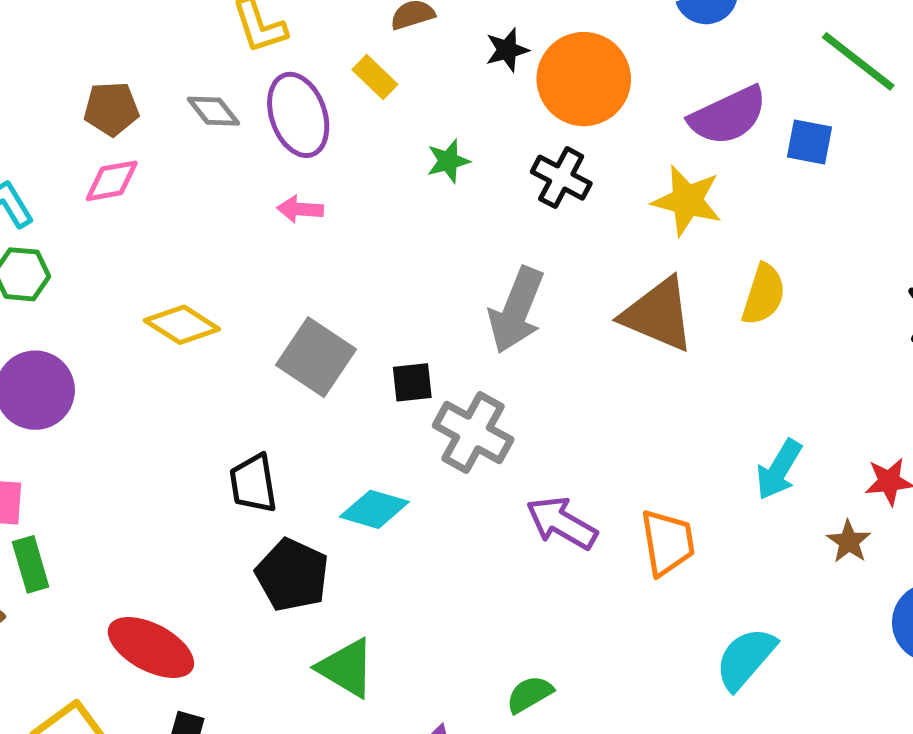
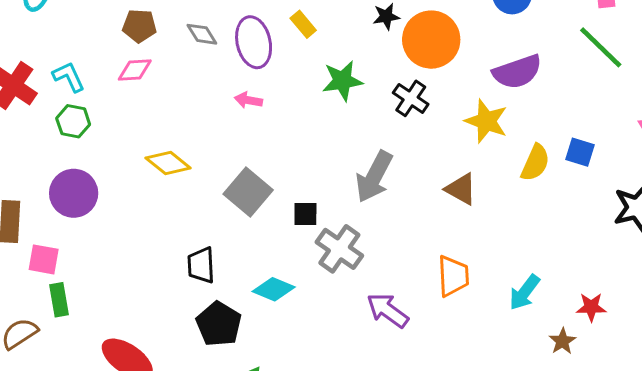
blue square: (810, 142) -> (580, 152), moved
green star: (448, 161) -> (342, 81), size x1.5
yellow semicircle: (764, 294) -> (535, 163), moved
brown triangle: (658, 315) -> (461, 189), size x0.7
orange trapezoid: (667, 542) -> (453, 276), moved

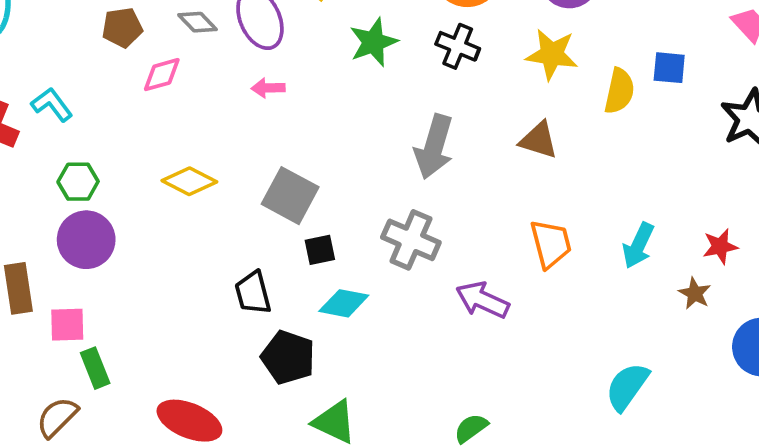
pink diamond: (135, 70) -> (162, 75), moved
green hexagon: (73, 121) -> (78, 182), moved
black square: (305, 214) -> (320, 250), moved

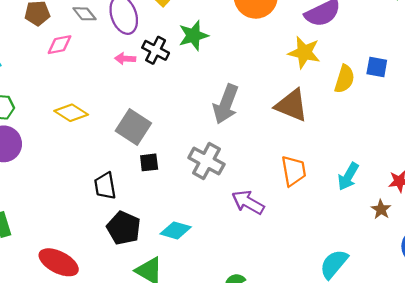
black cross: (458, 46) -> (156, 50), moved
brown triangle: (539, 140) -> (291, 105), size x1.4
cyan diamond: (344, 303) -> (176, 230), moved

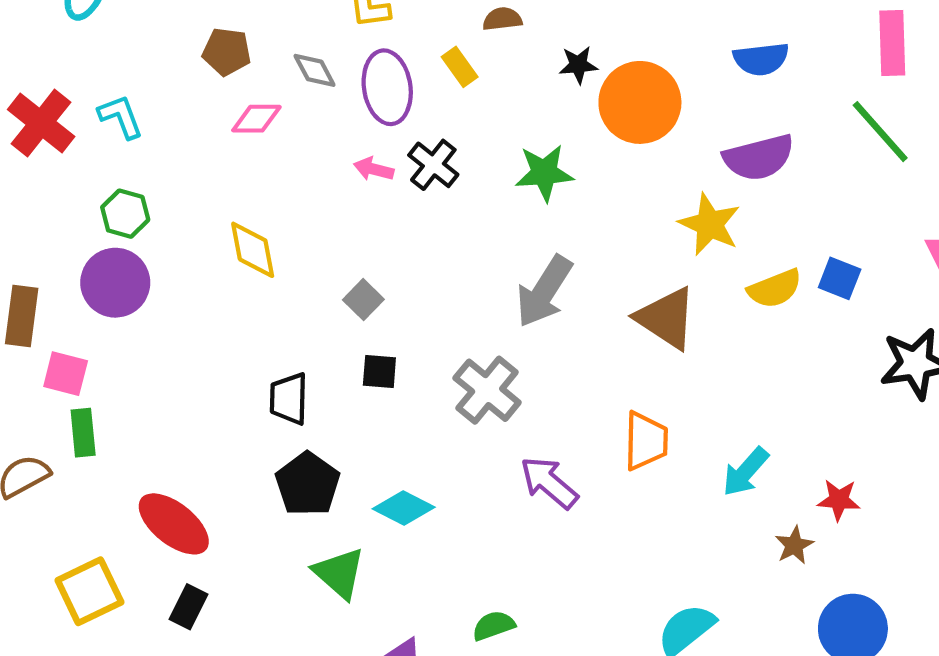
green star: (193, 36) -> (544, 173), moved
yellow semicircle: (344, 79) -> (775, 289), turned 40
yellow diamond: (71, 113) -> (253, 250), turned 36
gray square: (133, 127) -> (363, 300), size x0.6

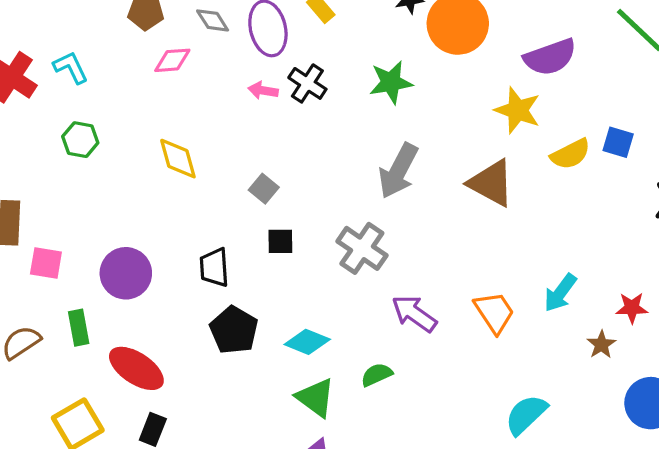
purple circle: (115, 283) -> (126, 273), moved
green rectangle: (83, 433) -> (79, 328), moved
orange trapezoid: (646, 441) -> (494, 312), moved, turned -30
green triangle: (339, 573) -> (316, 398), moved
green semicircle: (494, 626) -> (377, 375), moved

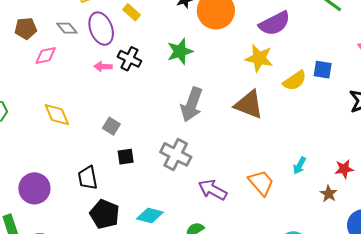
cyan arrow: (560, 293) -> (300, 166), size x0.7

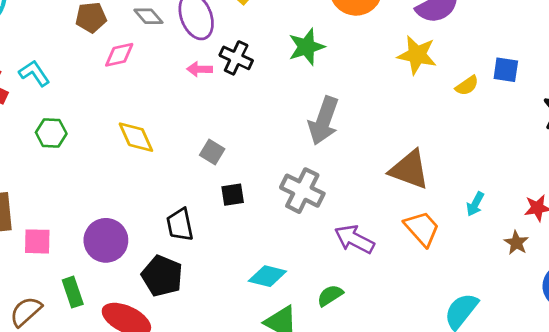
yellow semicircle: (295, 81) -> (467, 86), size x0.7
brown triangle: (249, 105) -> (409, 170), moved
black pentagon: (105, 214) -> (162, 276), moved

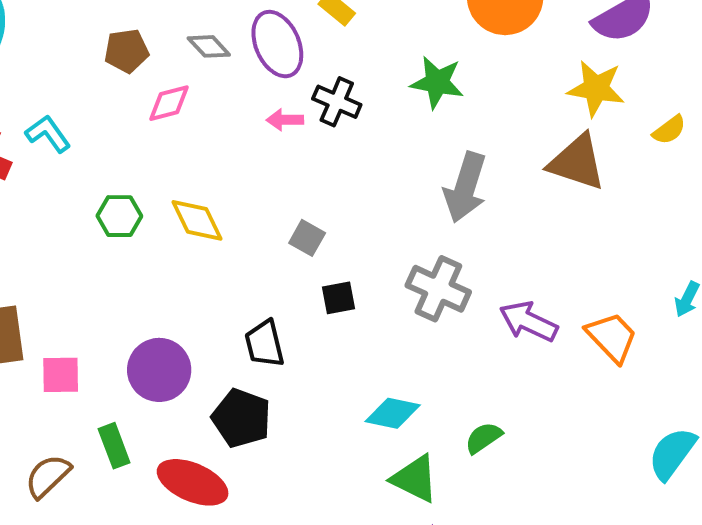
green star: (306, 47) -> (437, 82), turned 30
green hexagon: (51, 133) -> (119, 216), moved
brown triangle: (409, 170) -> (577, 162), moved
purple arrow: (354, 239) -> (528, 322), moved

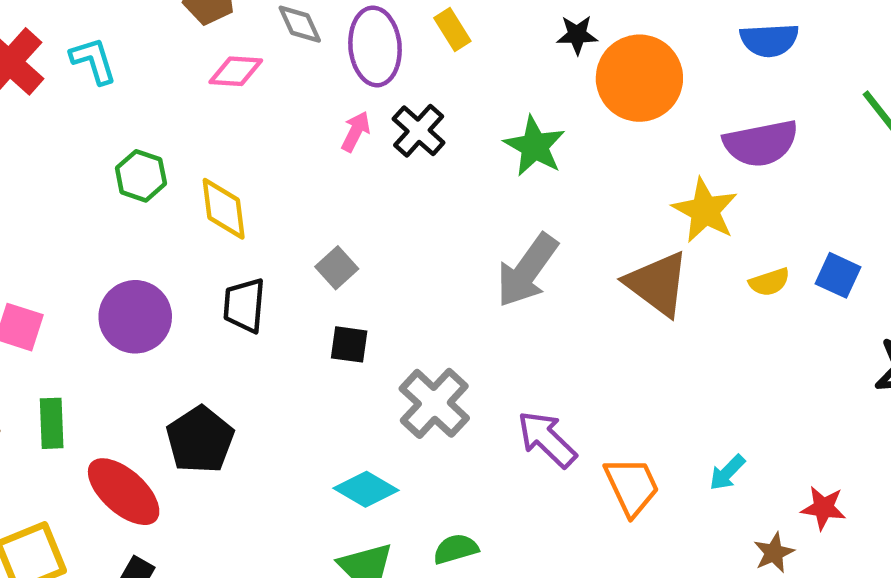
pink arrow: (285, 120) -> (356, 132), turned 99
gray cross: (438, 289) -> (434, 403), moved
black trapezoid: (264, 344) -> (244, 305), moved
purple circle: (159, 370) -> (135, 317), moved

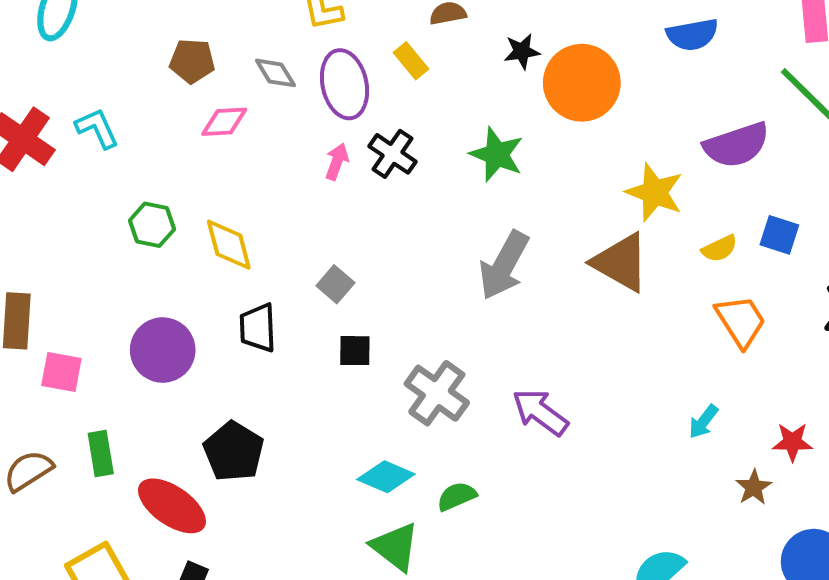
purple semicircle: (761, 143) -> (736, 145), moved
orange trapezoid: (632, 486) -> (741, 321), moved
green semicircle: (456, 549) -> (457, 496), moved

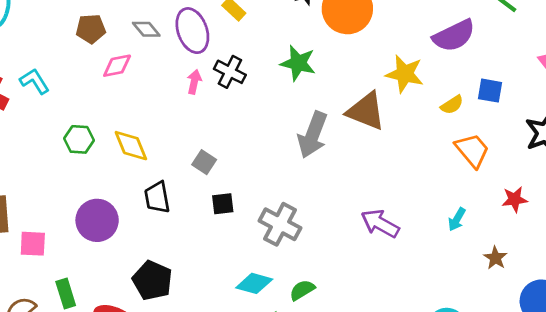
brown triangle: (621, 262) -> (366, 111), moved
purple arrow: (540, 412) -> (380, 224), moved
red star: (792, 442) -> (515, 199), moved

